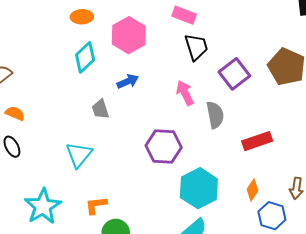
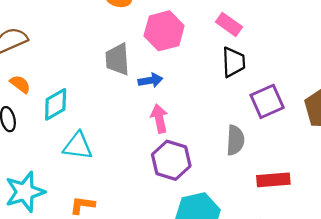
cyan diamond: (85, 57) -> (56, 104), moved
pink arrow: (185, 93) -> (159, 118), moved
gray trapezoid: (100, 109) -> (117, 59), moved, size x1.4
cyan triangle: (79, 155) -> (78, 146), turned 44

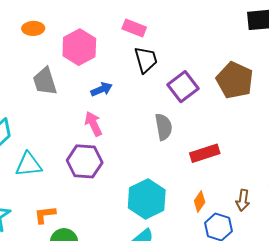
blue arrow: (150, 80) -> (102, 89), moved
purple hexagon: (171, 160) -> (85, 161), moved

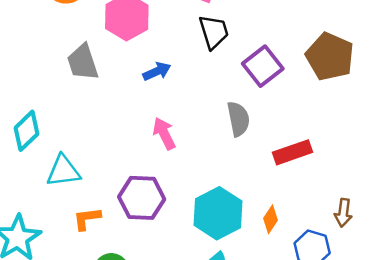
pink arrow: (93, 124) -> (164, 134), moved
purple hexagon: (85, 161) -> (142, 198), moved
orange diamond: (200, 201) -> (270, 219), moved
orange L-shape: (45, 215) -> (87, 219), moved

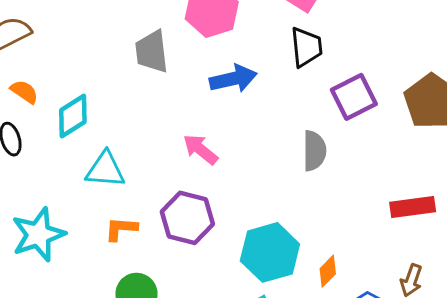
blue arrow: (157, 71) -> (233, 79), size x1.4
pink arrow: (164, 134) -> (200, 149), moved, turned -36
red rectangle: (293, 152) -> (413, 207), moved

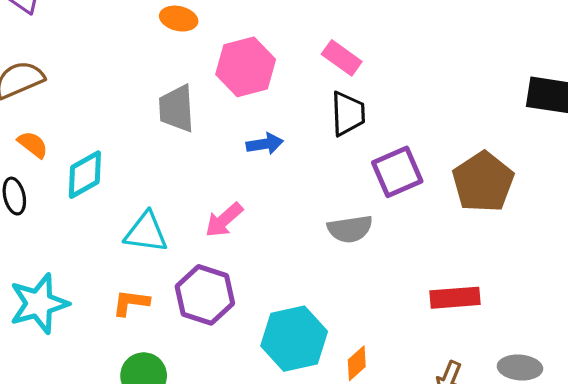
blue arrow: (233, 79) -> (265, 144), size x0.7
pink arrow: (200, 149) -> (224, 220), turned -84
gray semicircle: (314, 151) -> (350, 229), turned 78
cyan triangle: (105, 170) -> (146, 232), moved

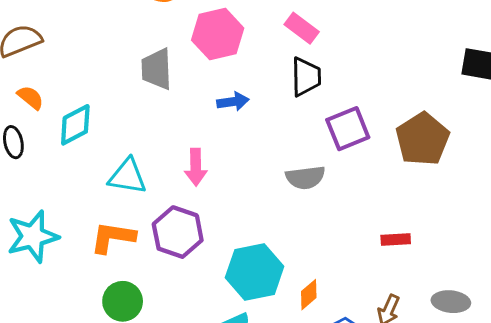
pink arrow: (224, 220) -> (196, 167), turned -51
red rectangle: (455, 298) -> (396, 239), size x0.7
orange L-shape: (131, 303) -> (113, 237), size x1.4

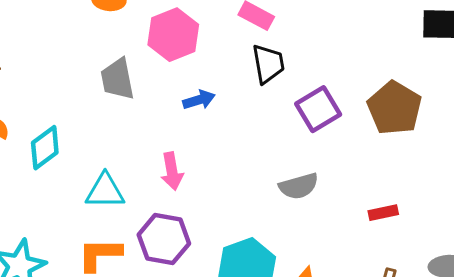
gray semicircle: (305, 177) -> (299, 186), moved

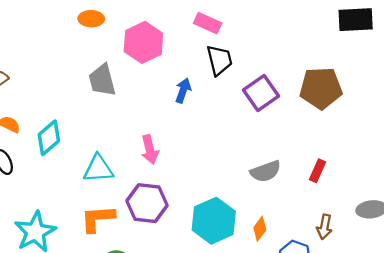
blue arrow: (199, 100) -> (183, 90), moved, turned -50
brown pentagon: (394, 108) -> (321, 88), turned -30
gray semicircle: (299, 186) -> (266, 171), moved
red rectangle: (383, 213) -> (318, 171), turned -50

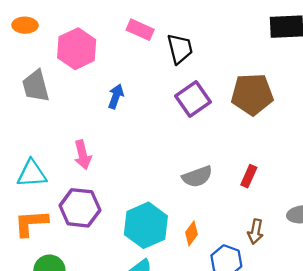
black trapezoid: (219, 60) -> (180, 49), moved

